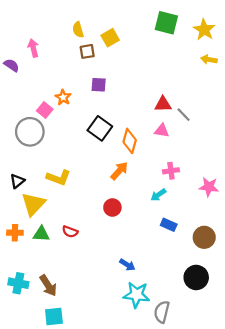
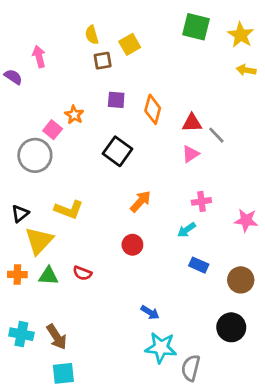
pink triangle: (162, 131) -> (191, 154), turned -42
orange diamond: (130, 141) -> (153, 109), moved

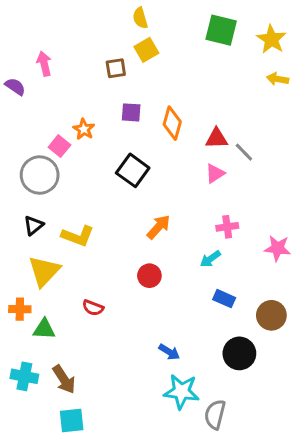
yellow semicircle: (92, 35) -> (140, 18), moved
black triangle: (20, 214) -> (34, 225), moved
green triangle: (48, 276) -> (44, 329), moved
black circle: (231, 327) -> (239, 353), moved

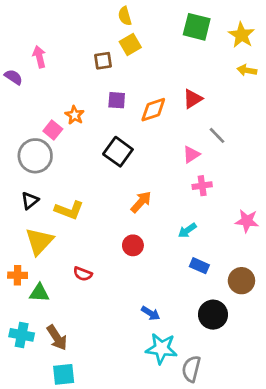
orange diamond: (172, 123) -> (153, 110), turned 56
red triangle: (217, 138) -> (193, 99), moved, turned -30
pink cross: (227, 227) -> (202, 186), moved

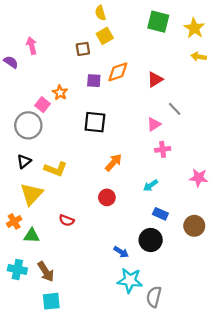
orange diamond: (153, 110) -> (118, 72), moved
black square: (118, 152) -> (95, 122), turned -30
orange cross: (18, 275) -> (14, 221), turned -32
black circle: (213, 315) -> (151, 240), moved

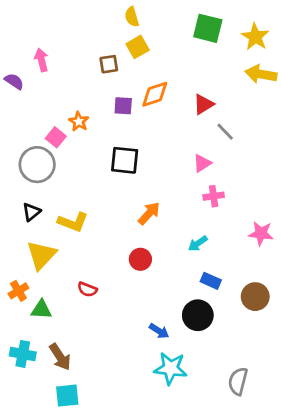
yellow arrow: (199, 57) -> (261, 74), size x1.5
gray line: (175, 109) -> (225, 132), moved
gray semicircle: (154, 297) -> (238, 381), moved

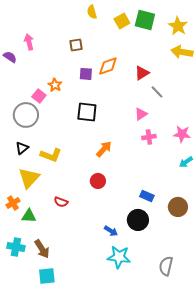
yellow square: (138, 47) -> (122, 21), moved
pink star: (261, 233) -> (182, 134), moved
cyan arrow: (198, 243) -> (186, 162), moved

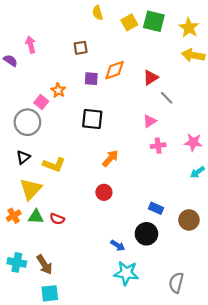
red semicircle: (61, 202) -> (57, 219), moved
green triangle: (29, 216) -> (36, 217), moved

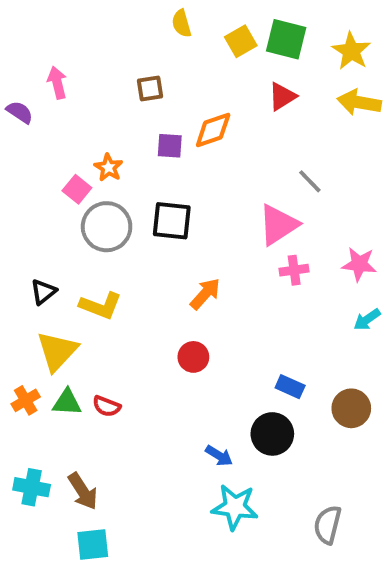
red triangle: (151, 78) -> (282, 96), moved
pink triangle: (150, 121) -> (278, 225), size x1.6
gray circle: (27, 122) -> (107, 227), moved

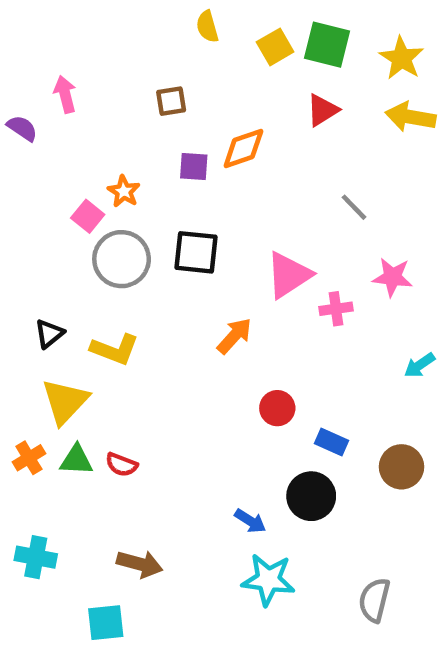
pink triangle: (278, 225) -> (289, 275), moved
pink star: (359, 264) -> (392, 277), moved
red circle: (193, 357) -> (277, 408), moved
brown arrow: (83, 491) -> (140, 564), moved, turned -42

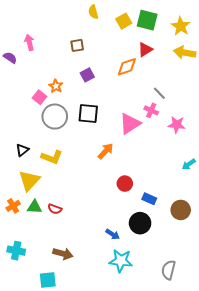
orange diamond: (243, 148) -> (127, 67), moved
purple square: (194, 167) -> (87, 75), turned -32
pink cross: (336, 309) -> (151, 110), moved, turned 32

